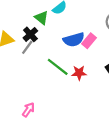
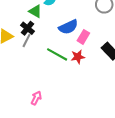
pink rectangle: (89, 41) -> (83, 37), moved

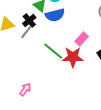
blue semicircle: (68, 27) -> (55, 15), moved
red star: (78, 57) -> (73, 57), size x1.5

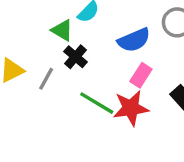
blue semicircle: (55, 15) -> (134, 40), moved
black cross: (29, 21) -> (75, 57), moved

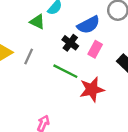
black cross: (75, 57) -> (70, 43), moved
red star: (131, 108) -> (92, 89), moved

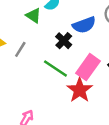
pink rectangle: (95, 49) -> (88, 67), moved, size x1.5
red star: (92, 89) -> (80, 90), turned -30

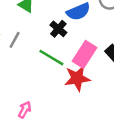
red star: (80, 90) -> (77, 78), turned 30

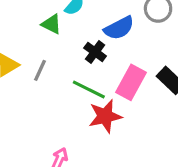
red star: (77, 78) -> (105, 116), moved

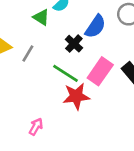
blue semicircle: (119, 28) -> (95, 26), turned -35

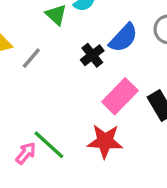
green line: (66, 73) -> (49, 145), moved
red star: (76, 96) -> (105, 141), moved

